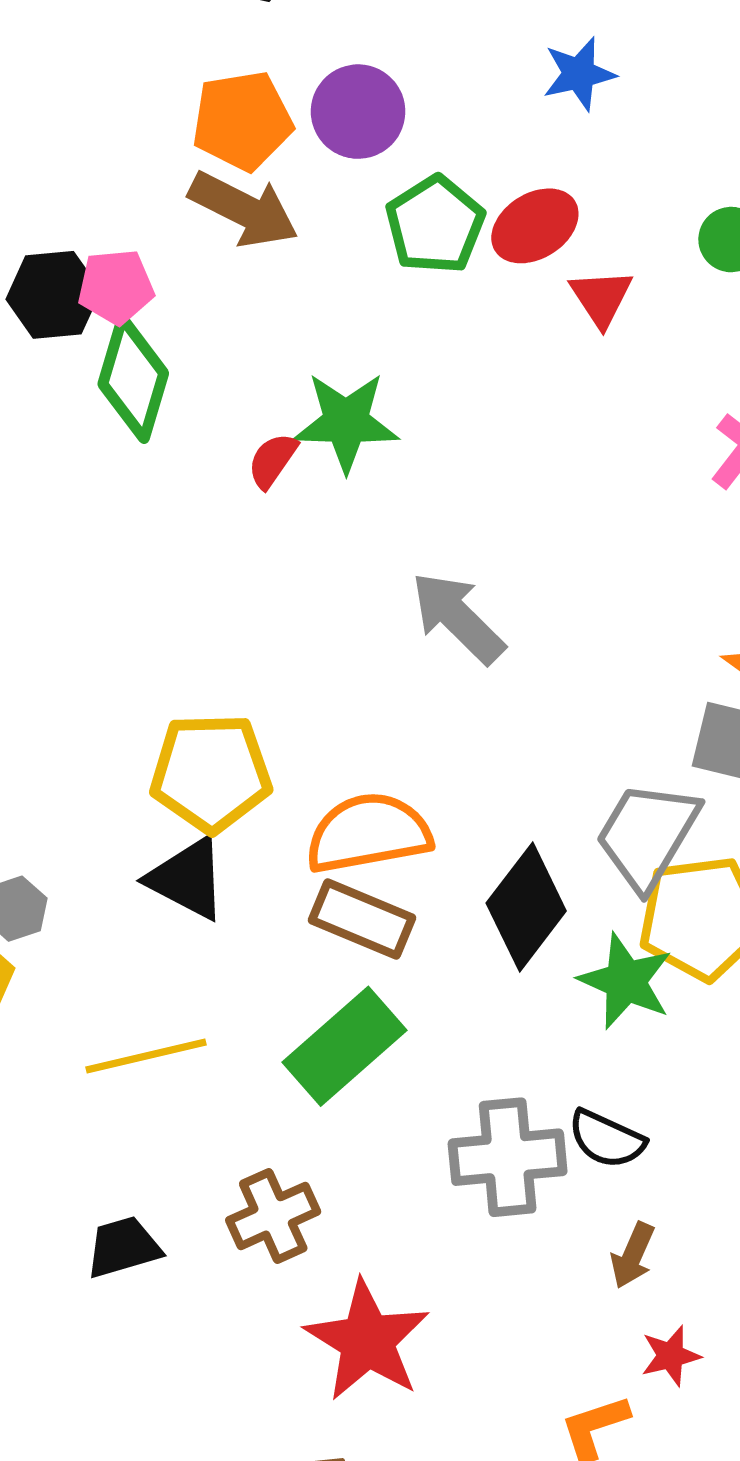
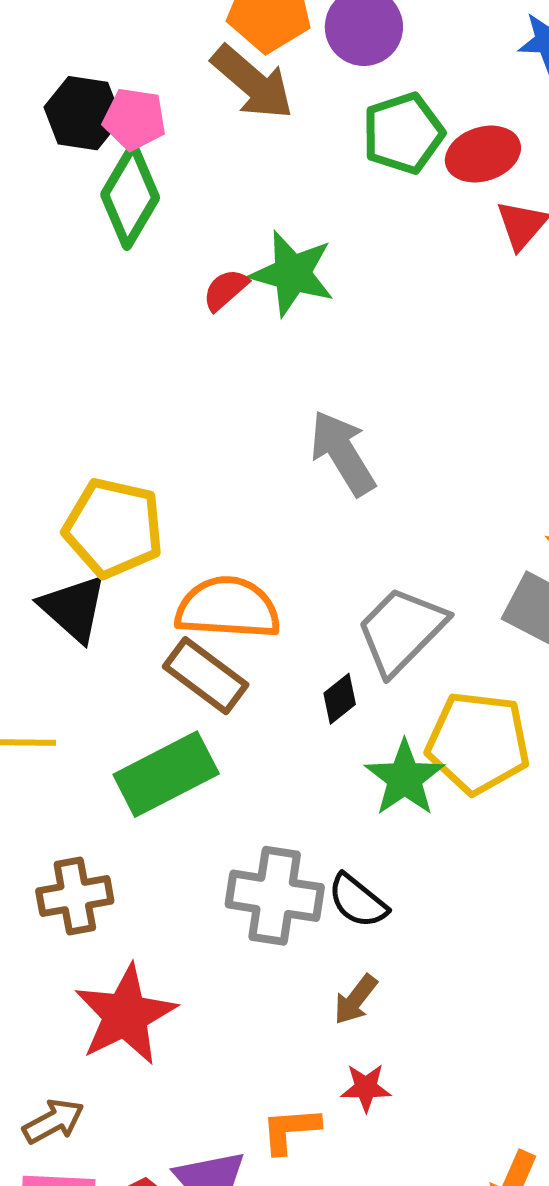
gray trapezoid: (647, 835) -> (401, 630), moved
black diamond: (526, 907) -> (340, 699), size x0.5

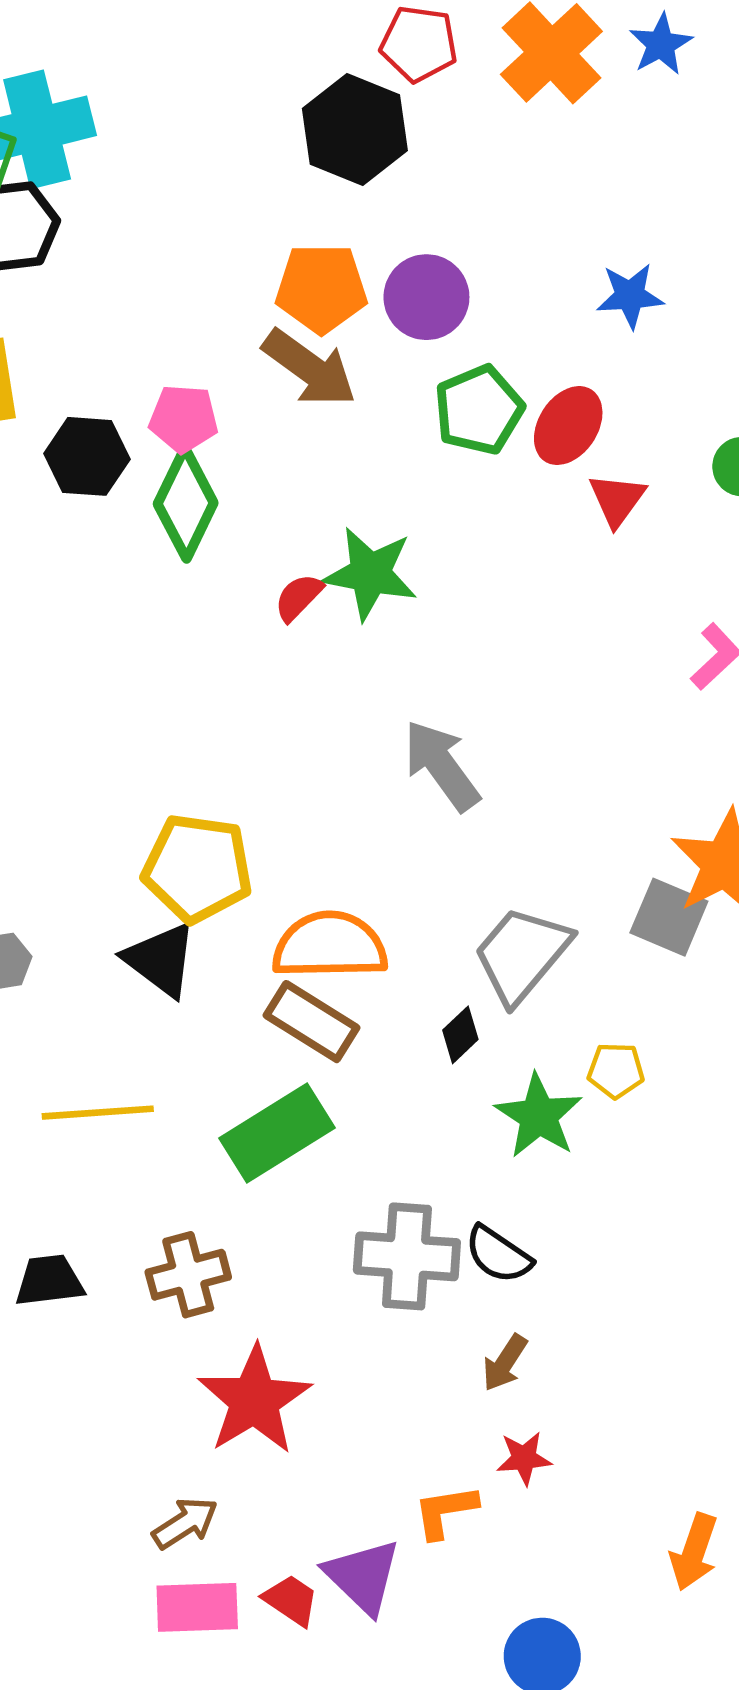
black hexagon: (83, 113) -> (87, 456), moved
red ellipse: (483, 154) -> (568, 426), turned -34
yellow pentagon: (478, 743) -> (616, 1070), size x0.5

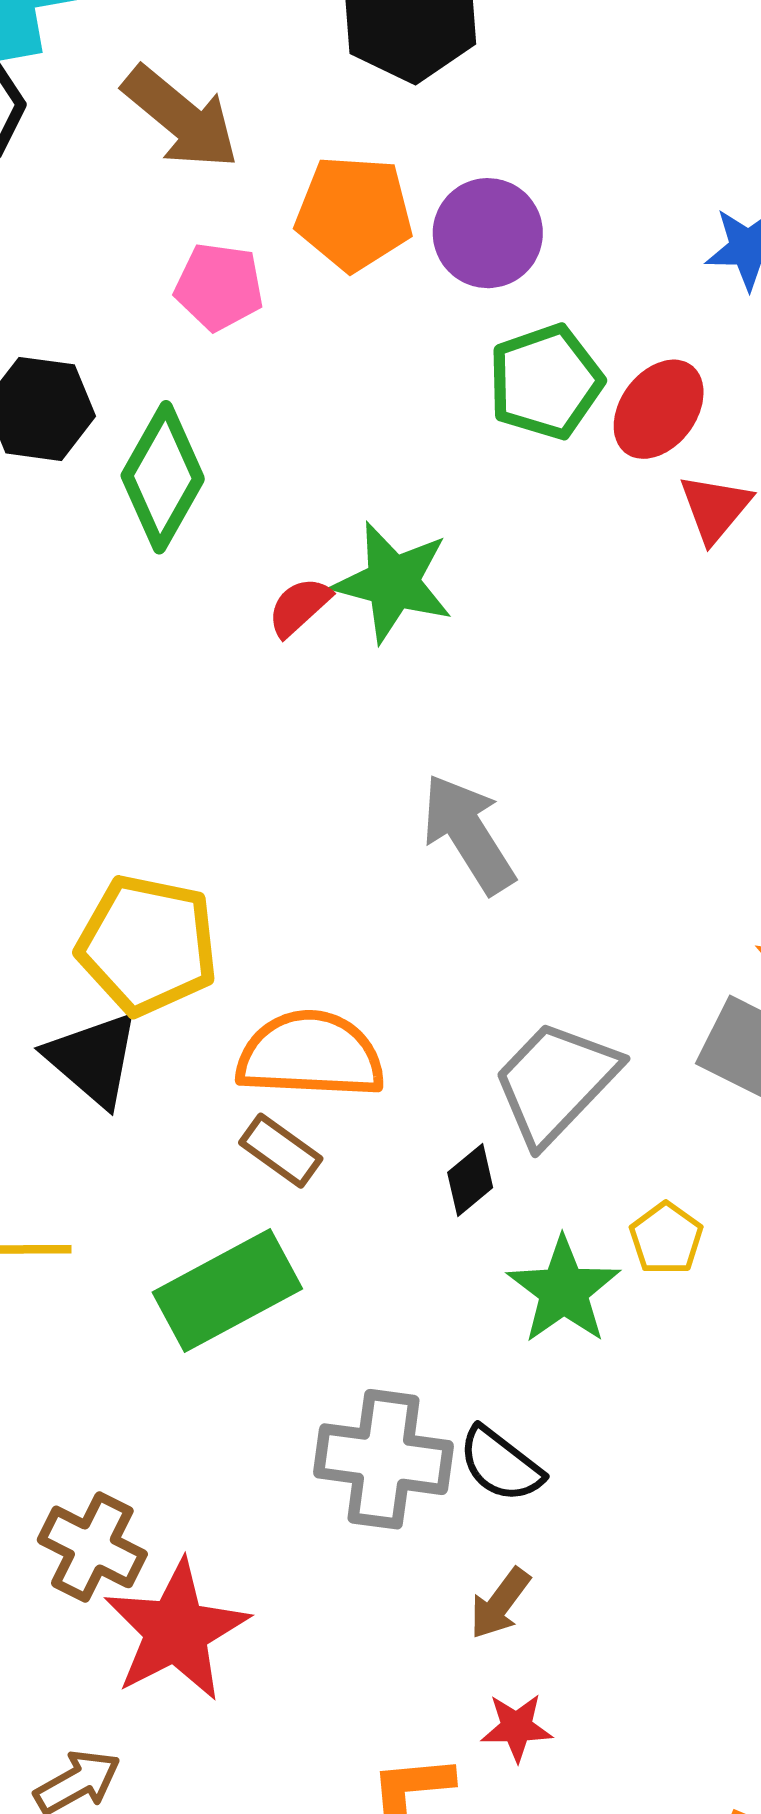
brown arrow: (309, 368) -> (181, 118), moved
pink pentagon: (184, 419) -> (219, 287), moved
brown rectangle: (311, 1022) -> (281, 1151), size x0.7
yellow pentagon: (616, 1070) -> (666, 1238), turned 30
brown cross: (188, 1275) -> (92, 1547), moved, turned 38

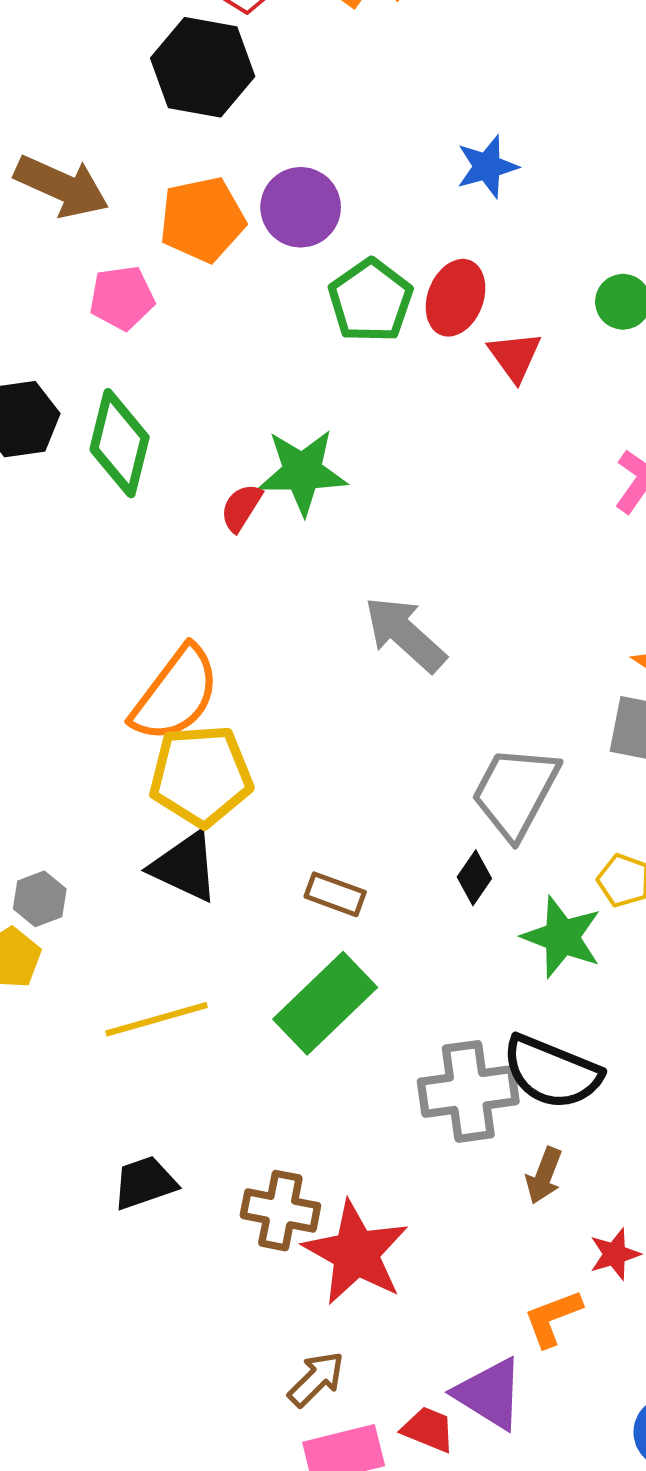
orange semicircle: (310, 1055) -> (176, 694), moved, turned 140
black semicircle: (501, 1464) -> (552, 1072), size x1.5
brown arrow: (500, 1603) -> (544, 1176), moved

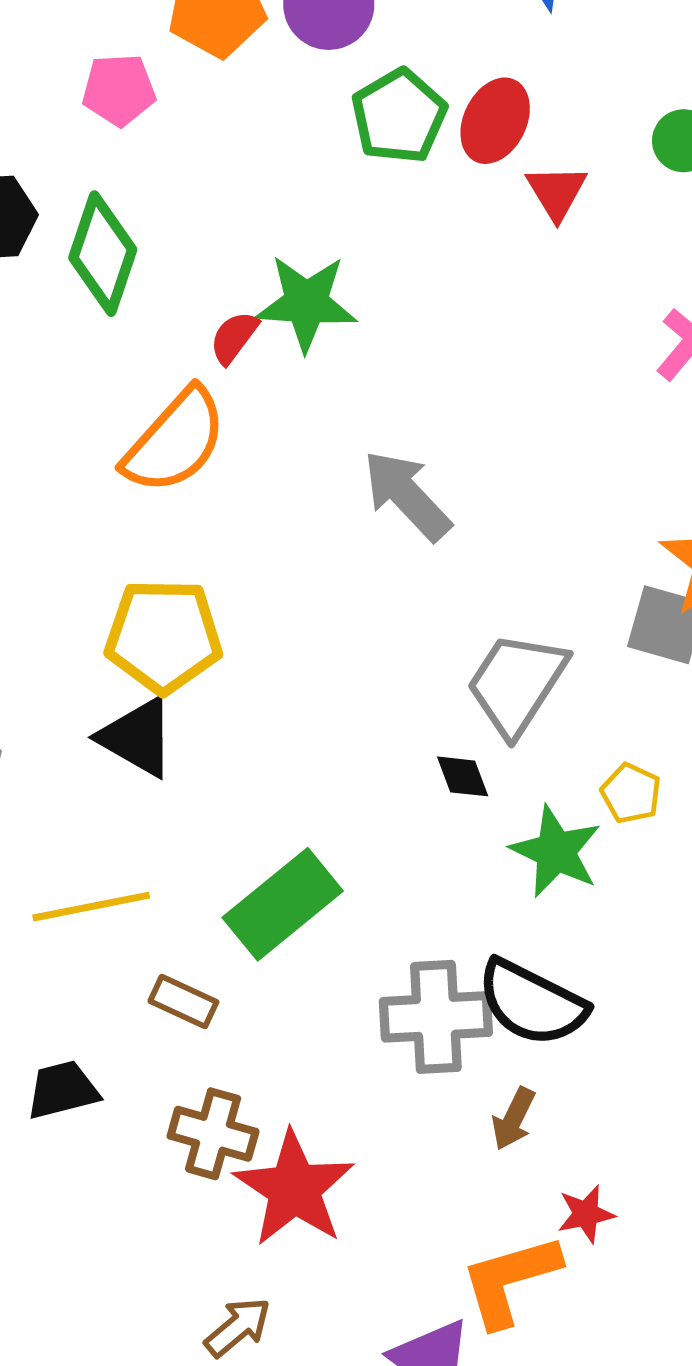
orange semicircle: (176, 694) -> (175, 441), moved
black diamond: (474, 878) -> (463, 776), turned -60
brown rectangle: (335, 894) -> (183, 1002), moved
orange L-shape: (553, 1318) -> (510, 1280), size x1.5

